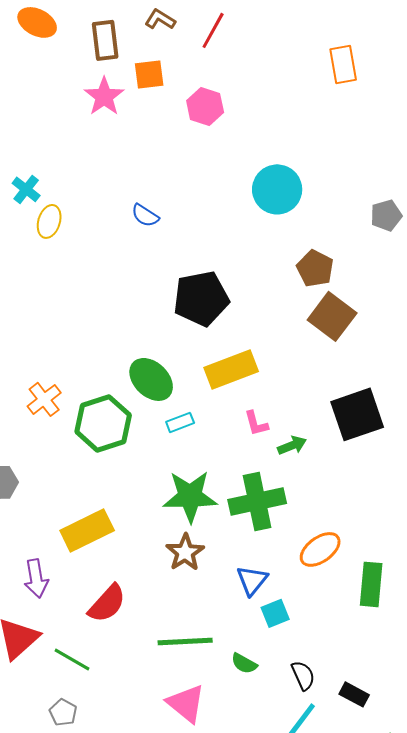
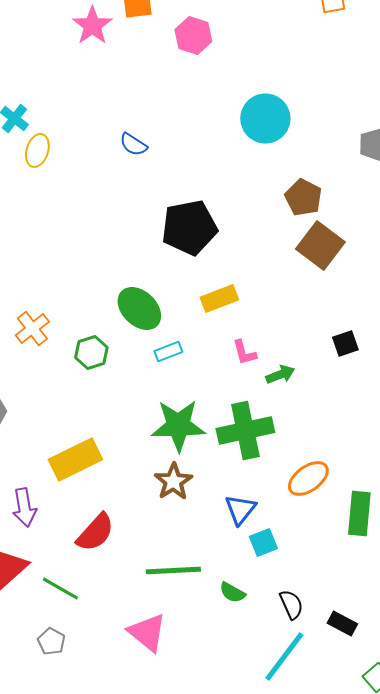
yellow rectangle: (231, 369) -> (219, 298), size x0.7
black square: (357, 414) -> (345, 344), size x0.5
green hexagon: (103, 423) -> (91, 352), size x0.6
pink triangle: (186, 703) -> (147, 632), moved

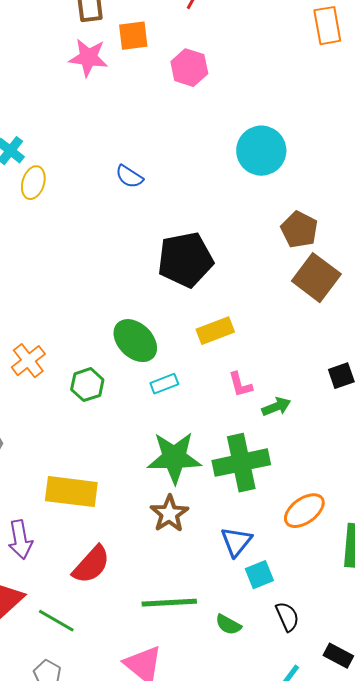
pink star: (92, 26) -> (88, 58), turned -30
yellow rectangle: (75, 460) -> (71, 492), turned 33
black semicircle: (291, 604) -> (287, 617), moved

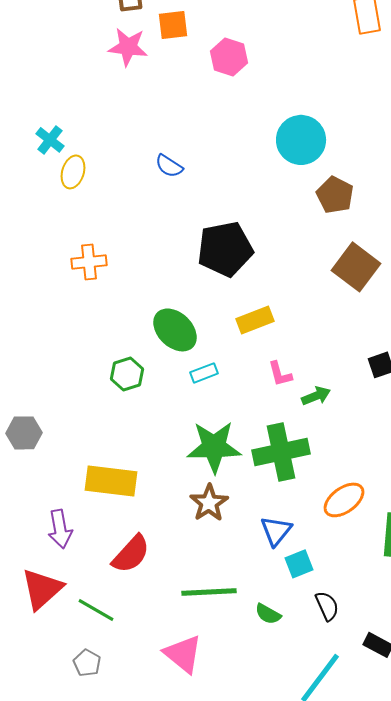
brown pentagon: (299, 230) -> (335, 195), moved
orange cross: (28, 361) -> (89, 262), moved, turned 32

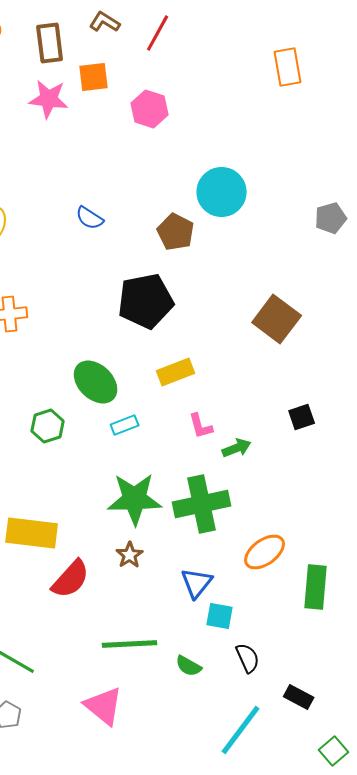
brown pentagon: (335, 195) -> (176, 232), moved
brown star: (209, 503) -> (130, 555), size x0.7
red semicircle: (131, 554) -> (71, 579), moved
cyan square: (299, 564) -> (220, 616), turned 32

